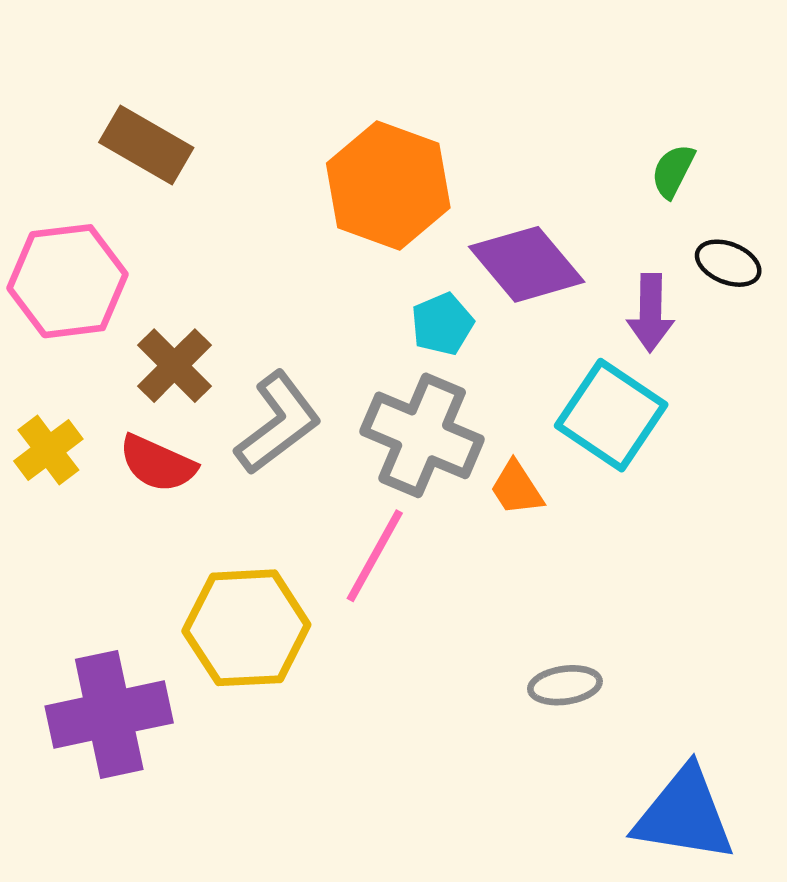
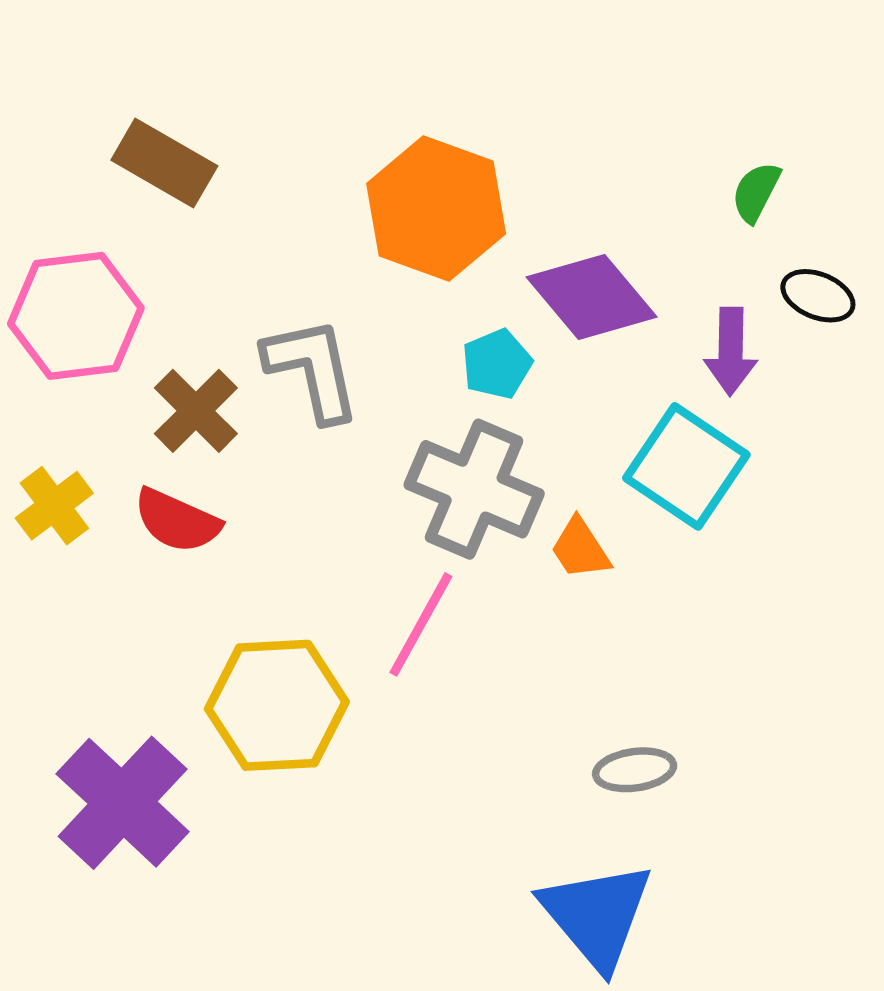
gray L-shape: (278, 423) -> (312, 369), moved, turned -65
purple cross: (109, 714) -> (123, 803), turned -35
blue triangle: (684, 815) -> (597, 915), moved, turned 41

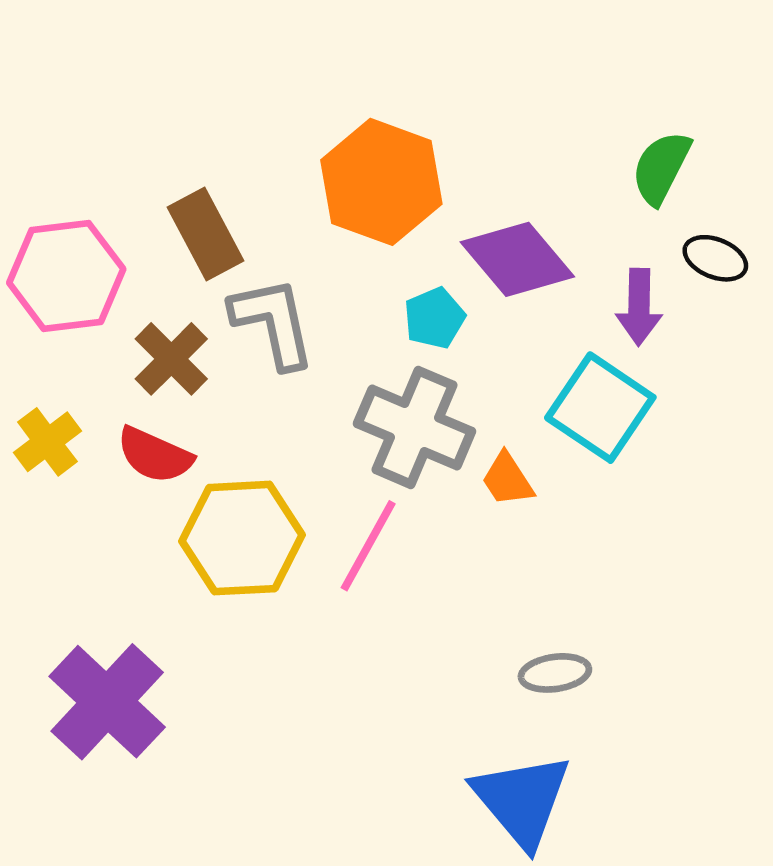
brown rectangle: (164, 163) -> (206, 234), moved, turned 32
green semicircle: (756, 192) -> (661, 168), size x1.4
yellow hexagon: (277, 705) -> (242, 538), moved

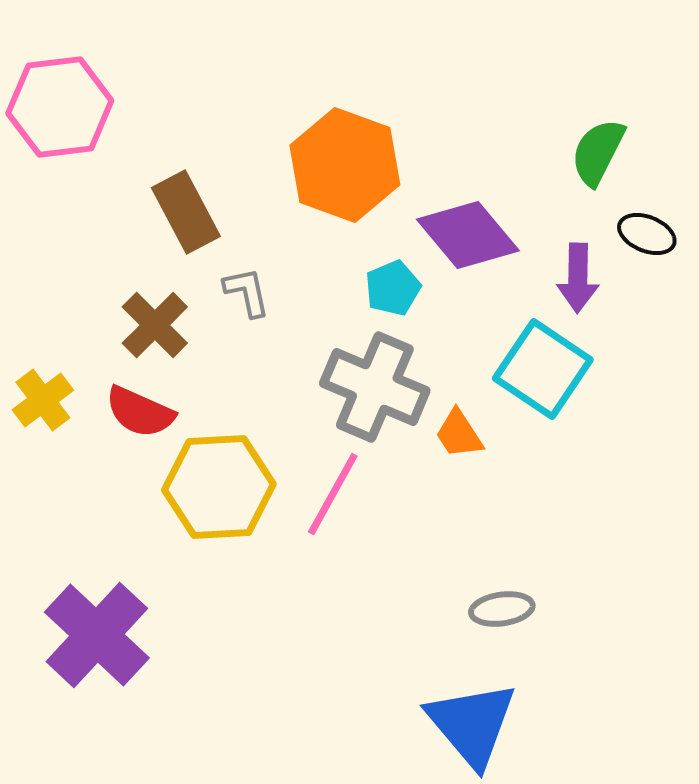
pink hexagon: (66, 276) -> (60, 107), moved
gray L-shape: (273, 322) -> (247, 292), size x0.6

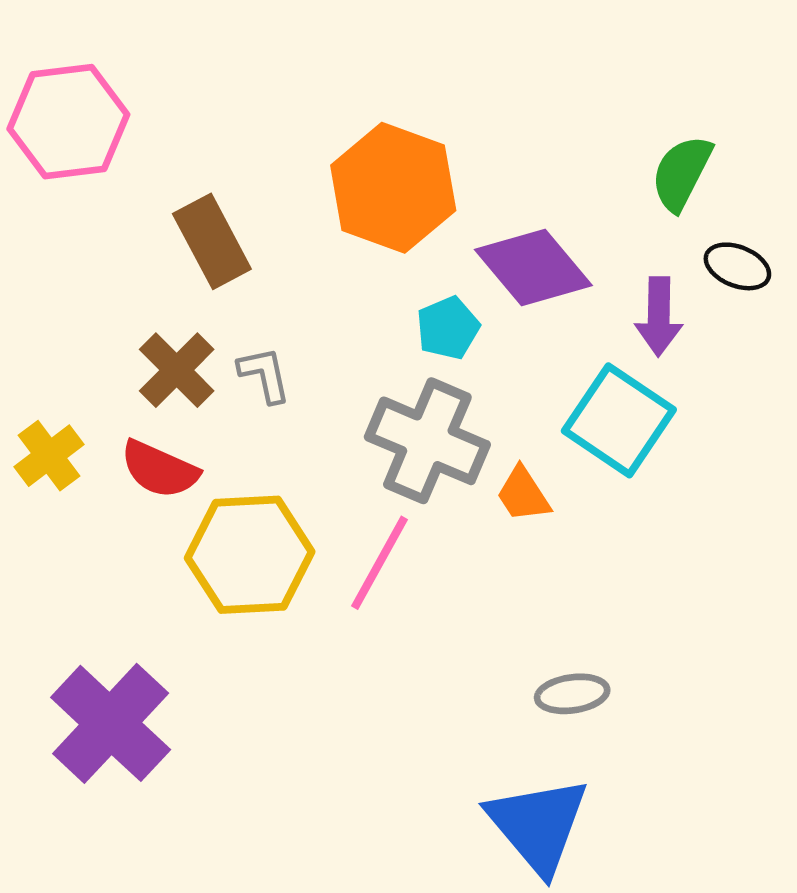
gray L-shape: (247, 292) -> (264, 375), moved

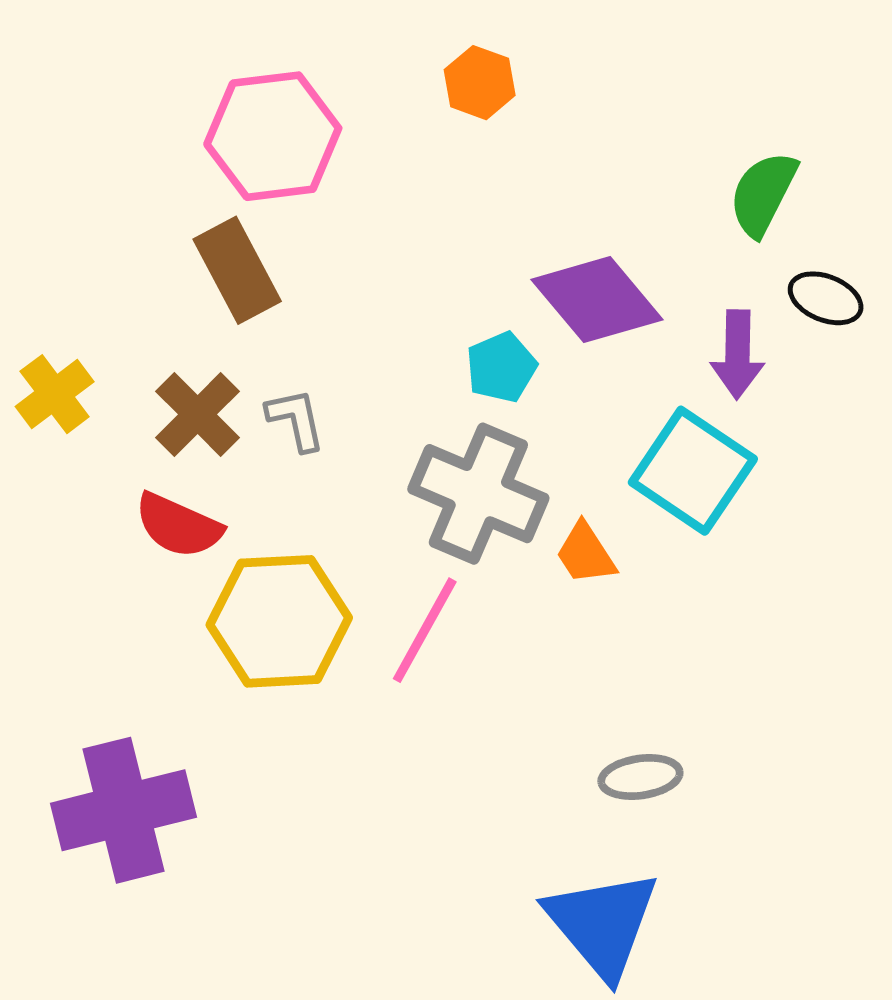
pink hexagon: (68, 122) -> (273, 136), moved
orange hexagon: (393, 188) -> (480, 83), moved, size x0.5
yellow cross: (49, 456) -> (55, 394), moved
purple cross: (111, 723) -> (123, 810), turned 33

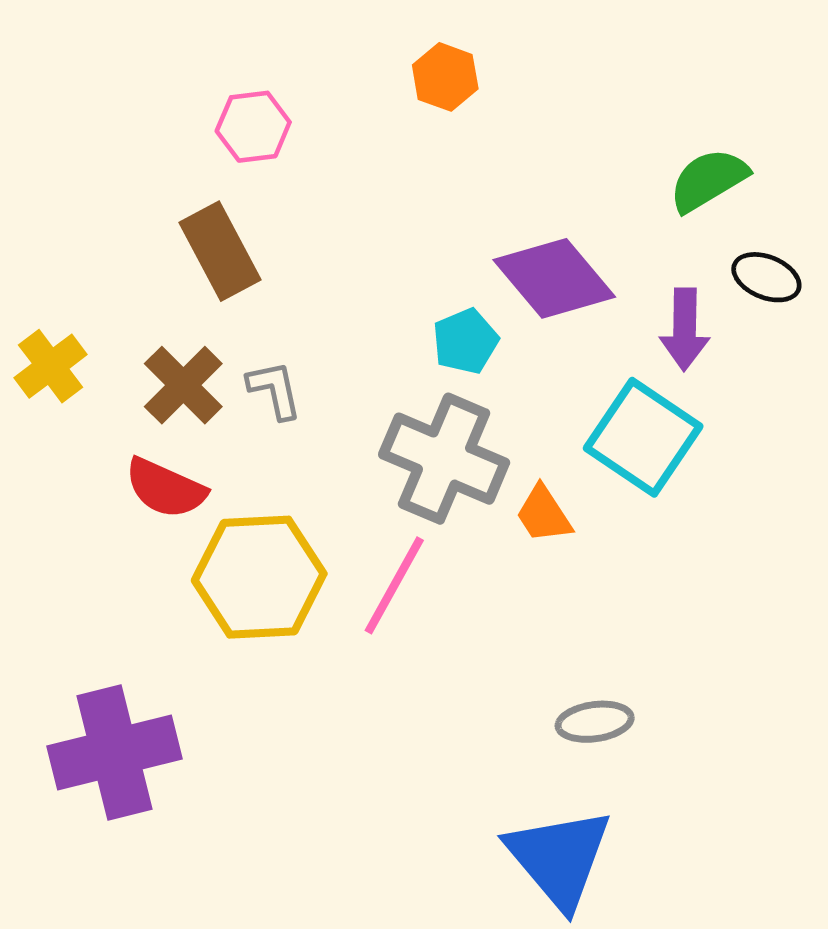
pink hexagon: (273, 136) -> (253, 127), size x0.6
green semicircle: (763, 194) -> (708, 180), turned 32

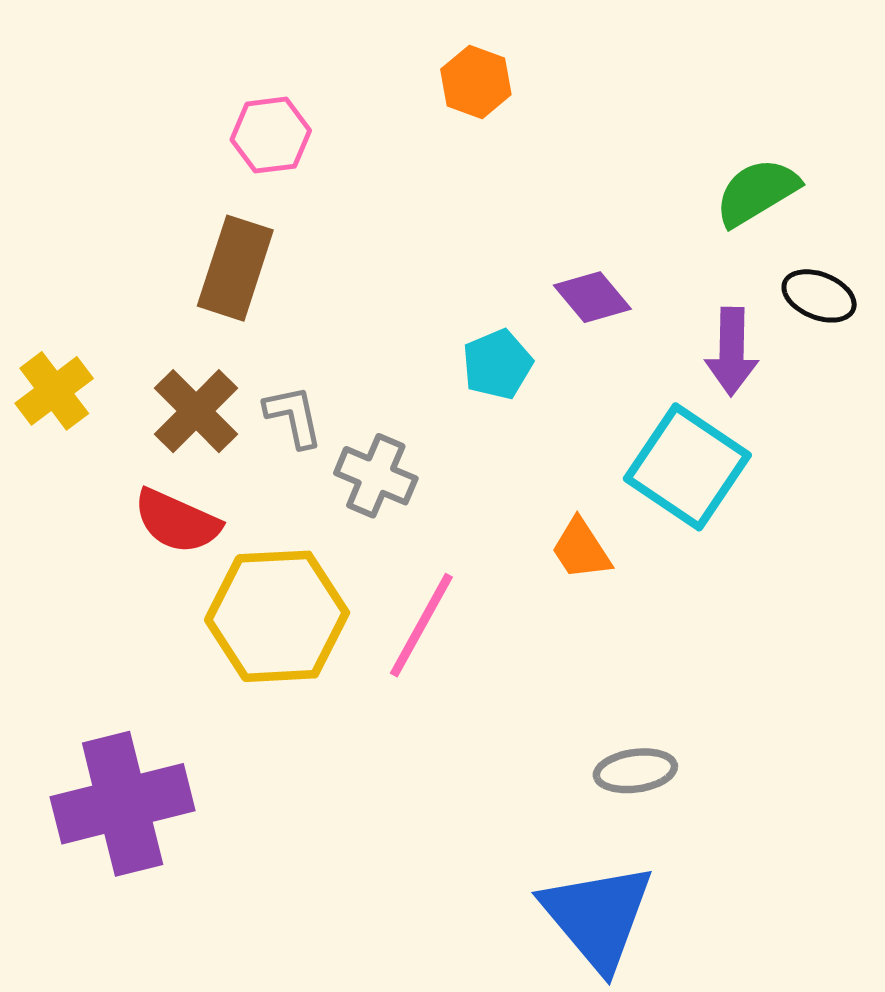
brown rectangle: (220, 251) -> (235, 268), turned 46
purple diamond: (554, 278) -> (592, 297), size x0.6
gray cross: (444, 459) -> (376, 476), moved, size x0.6

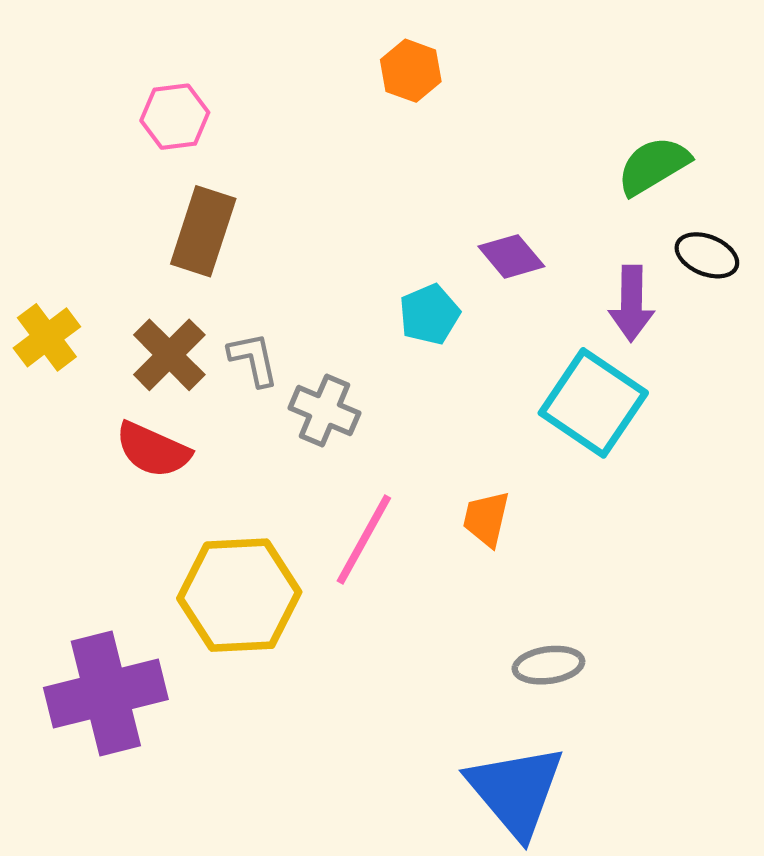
pink hexagon: (271, 135) -> (175, 117), moved
orange trapezoid: (581, 549) -> (486, 519), moved, turned 46
yellow hexagon: (277, 616) -> (239, 595), moved

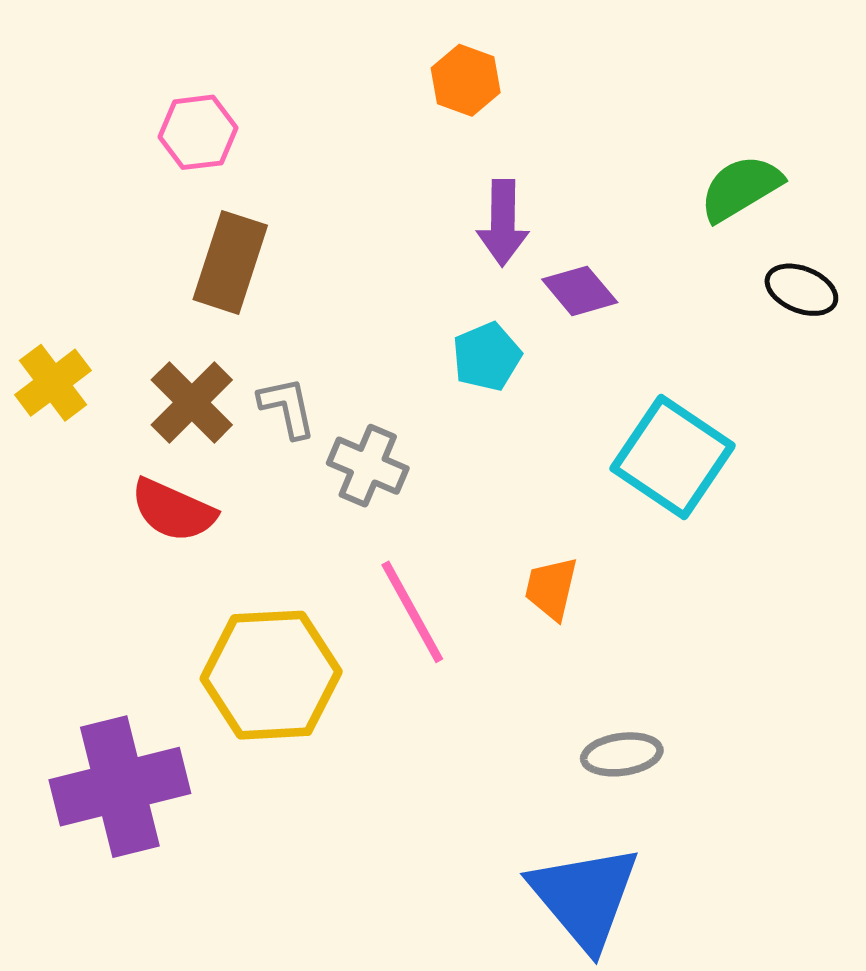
purple arrow: (632, 303) -> (503, 223), moved
pink line: (364, 539) -> (412, 612), turned -58

